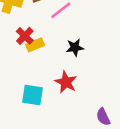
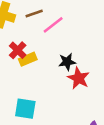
red star: (66, 82) -> (79, 78), moved

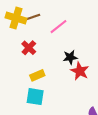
brown line: (34, 14) -> (33, 17), moved
yellow rectangle: (28, 59) -> (37, 75), moved

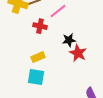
red cross: (29, 48) -> (40, 26), moved, turned -32

